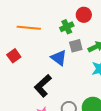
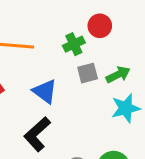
blue triangle: (59, 58) -> (45, 91), moved

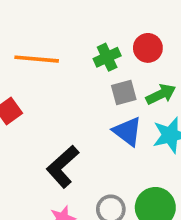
red circle: (100, 26) -> (148, 48), moved
blue triangle: (45, 91) -> (127, 131), moved

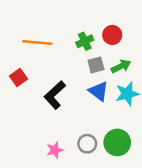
black L-shape: (63, 167) -> (55, 95), moved

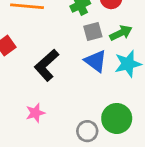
gray circle: (87, 144) -> (87, 131), moved
pink star: (55, 150) -> (35, 113), moved

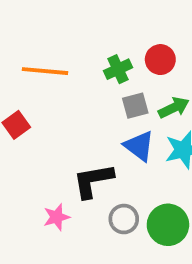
black L-shape: (47, 65) -> (93, 181), moved, turned 32
gray circle: (87, 131) -> (124, 219), moved

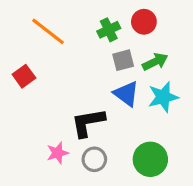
orange line: (45, 71) -> (48, 31), turned 33
gray circle: (124, 219) -> (94, 159), moved

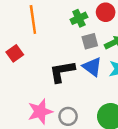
orange line: (48, 31) -> (33, 19), turned 44
black L-shape: (88, 123) -> (62, 72), moved
pink star: (58, 153) -> (40, 112), size x1.5

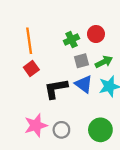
red square: (15, 53) -> (31, 69), moved

